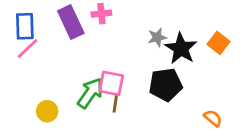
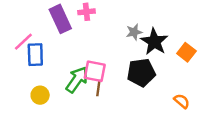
blue rectangle: (25, 26) -> (35, 55), moved
orange square: (218, 43) -> (186, 52), moved

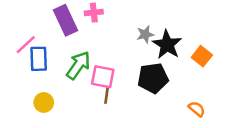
green arrow: (77, 80) -> (78, 65), moved

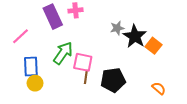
orange square: (202, 56) -> (154, 46), moved
blue rectangle: (39, 59) -> (31, 66), moved
black pentagon: (153, 78) -> (113, 80), moved

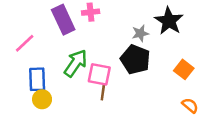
black star: (135, 36) -> (169, 21), moved
orange square: (154, 46) -> (184, 69), moved
black pentagon: (113, 80) -> (135, 59), moved, turned 30

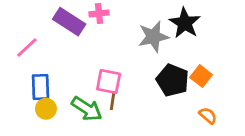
purple rectangle: (63, 20) -> (69, 22), turned -32
gray star: (140, 33) -> (153, 37), size x1.6
black pentagon: (135, 59) -> (172, 80), moved
green arrow: (76, 63) -> (87, 109), moved, turned 88

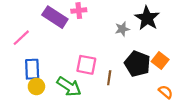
gray star: (153, 37) -> (122, 29), size x0.6
brown line: (113, 101) -> (109, 78), moved

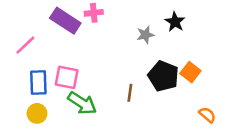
black star: (147, 18) -> (175, 22), size x0.7
pink square: (86, 65) -> (67, 77), moved
yellow circle: (36, 86) -> (37, 113), moved
orange semicircle: (166, 92) -> (207, 115), moved

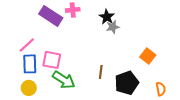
black star: (175, 22) -> (107, 17), moved
pink line: (25, 45) -> (27, 45), moved
black pentagon: (163, 76) -> (127, 83), moved, turned 30
orange semicircle: (207, 115) -> (161, 89), turned 40

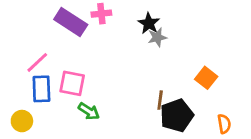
brown line: (101, 72) -> (160, 100), moved
green arrow: (64, 80) -> (89, 111), size x0.7
yellow circle: (29, 88) -> (22, 121), moved

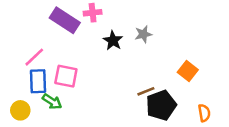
black star: (149, 23) -> (113, 41), moved
brown line: (160, 100) -> (146, 91), turned 60
green arrow: (89, 111) -> (52, 101), moved

